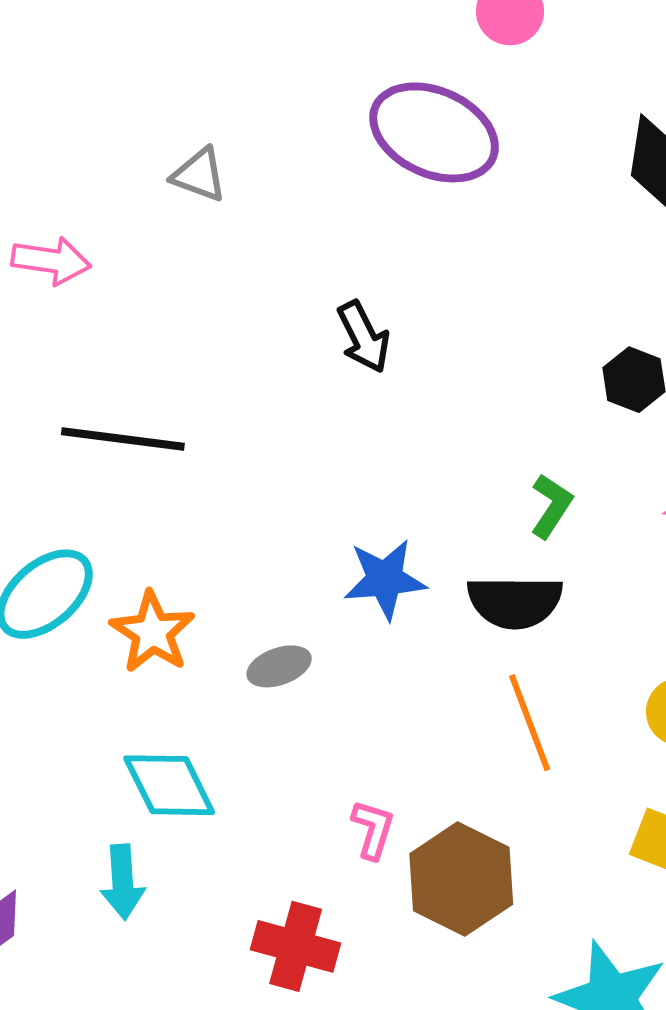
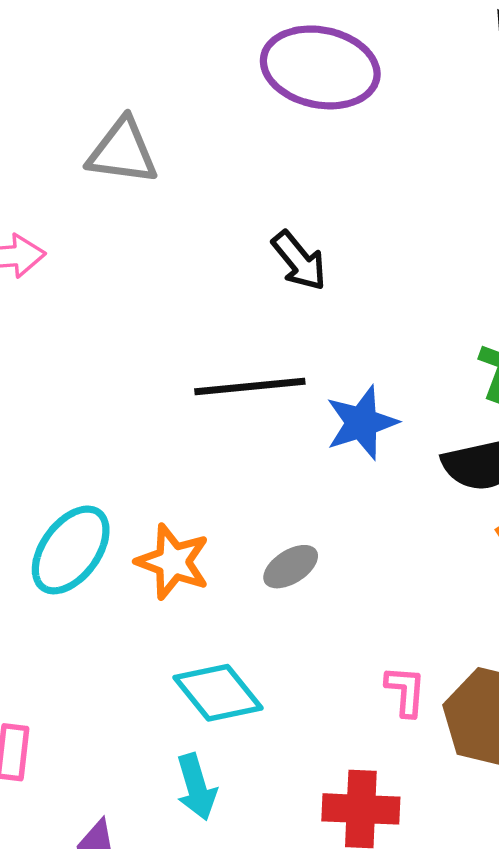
gray triangle: (199, 175) -> (123, 151), size x1.4
black line: (123, 439) -> (250, 386), moved
blue star: (385, 579) -> (362, 423), moved

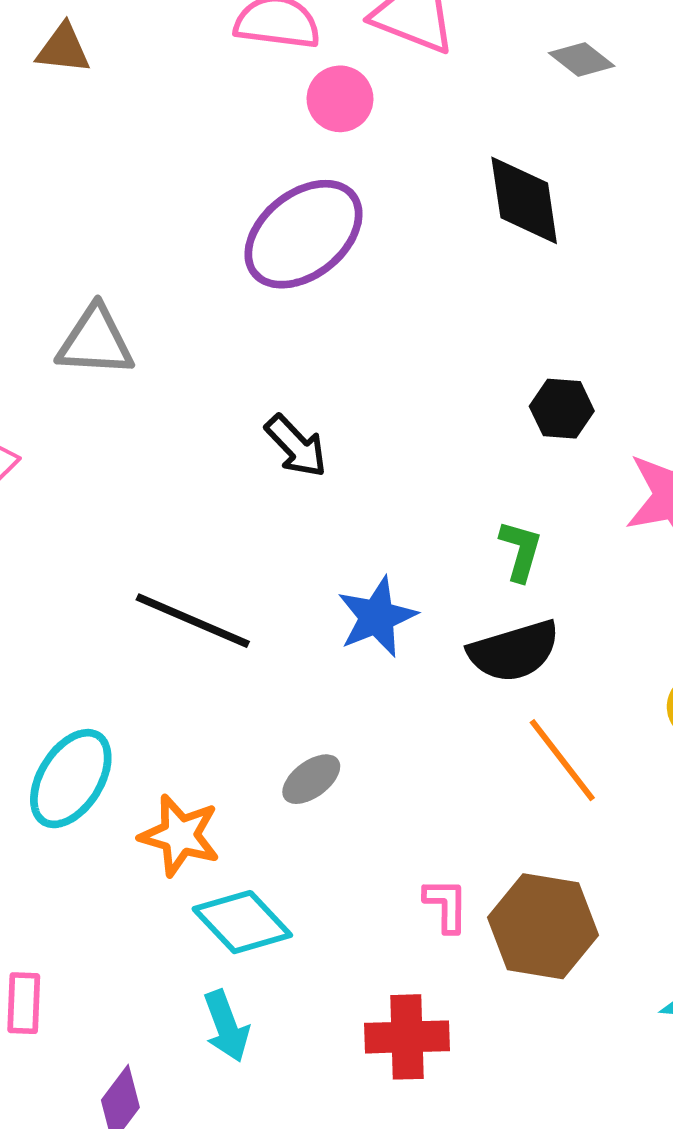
purple ellipse: (320, 67) -> (304, 234), turned -46
black line: (250, 386) -> (193, 621), moved, turned 33
orange star: (173, 562) -> (180, 835), moved

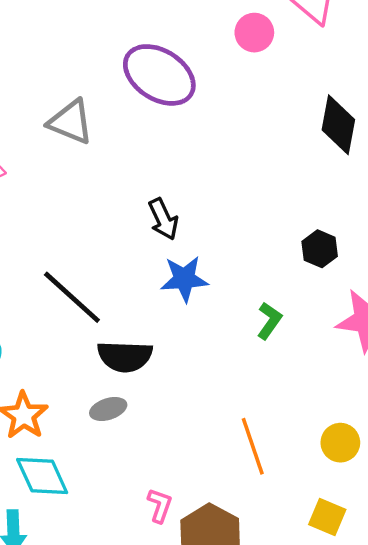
purple ellipse: (304, 234) -> (159, 75), moved, turned 52
blue star: (377, 617) -> (184, 279), moved
black semicircle: (514, 651) -> (125, 356), moved

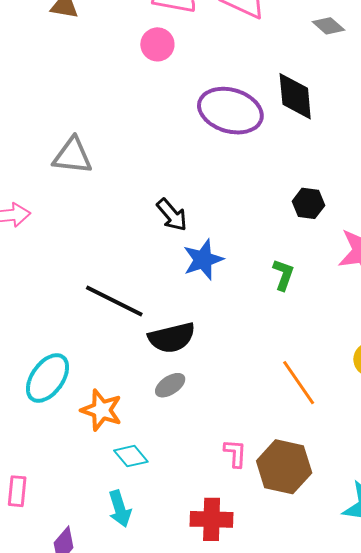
pink circle: (254, 33) -> (157, 44), moved
purple ellipse: (159, 75) -> (230, 111), moved
cyan diamond: (42, 476) -> (131, 456), size x0.7

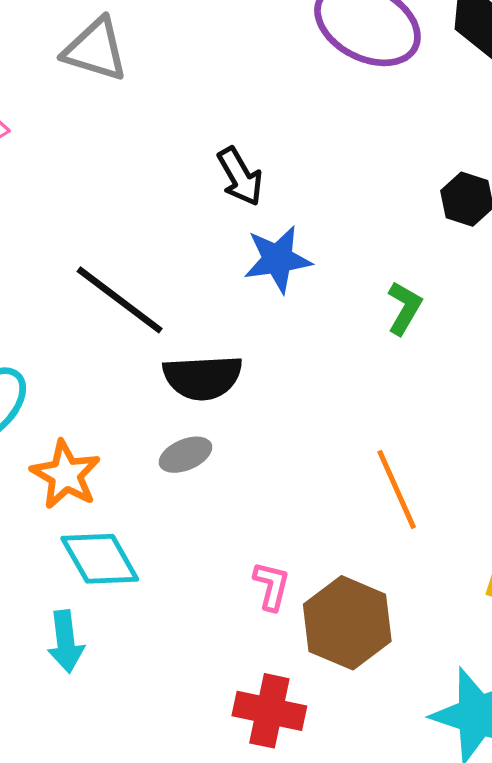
cyan diamond: (131, 456) -> (100, 559), size x1.4
red cross: (212, 519) -> (269, 711), moved

